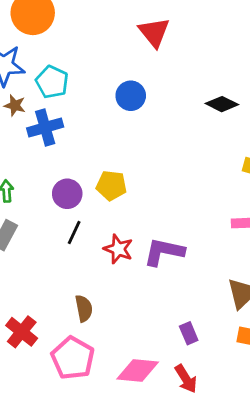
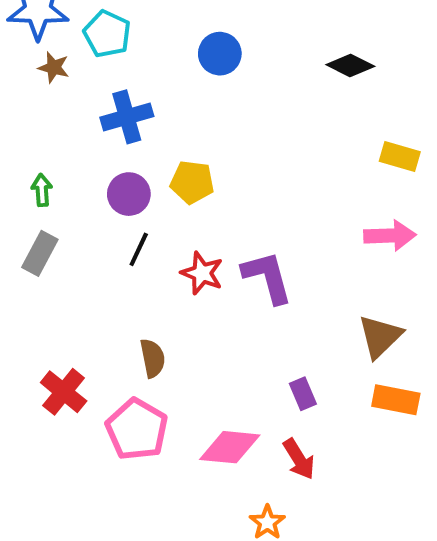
blue cross: (45, 128) -> (127, 117), moved
purple L-shape: (164, 252) -> (267, 277), turned 63

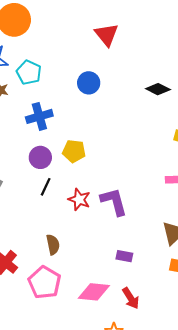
purple rectangle: (303, 394) -> (124, 256), moved, turned -56

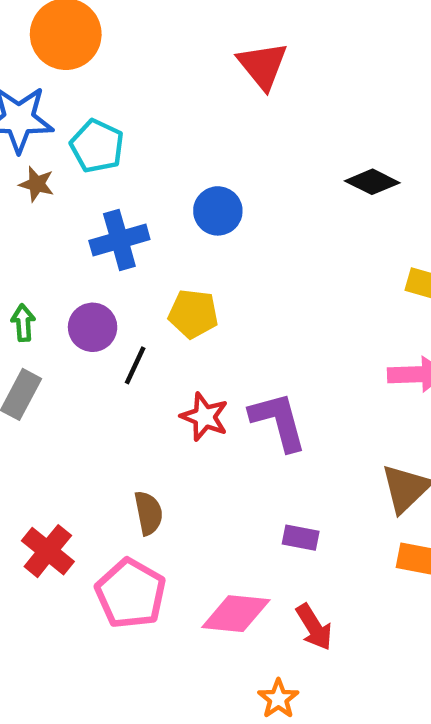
blue circle: (89, 83) -> (218, 211), moved
purple circle: (40, 157) -> (93, 327), moved
black line: (46, 187) -> (135, 365), moved

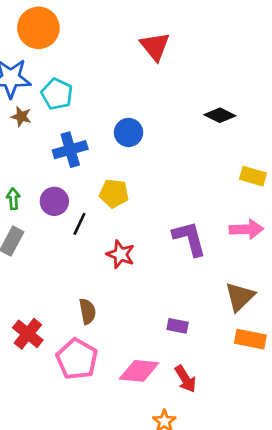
purple L-shape: (278, 421) -> (189, 238), moved

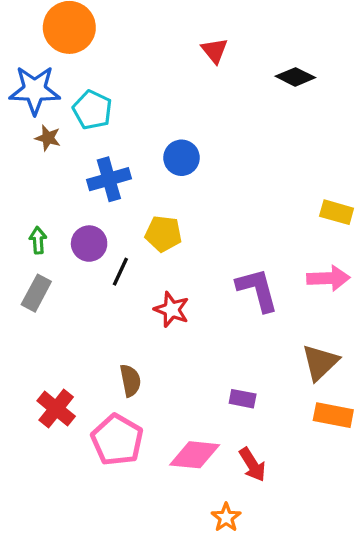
red triangle: (155, 46) -> (215, 50), size x0.7
black diamond: (220, 115) -> (295, 77), moved

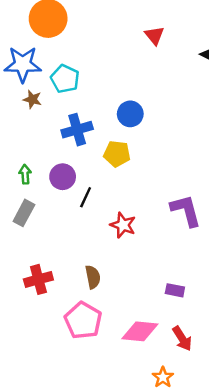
yellow pentagon: (163, 234) -> (117, 154), moved
red cross: (56, 409) -> (38, 279), moved, turned 36

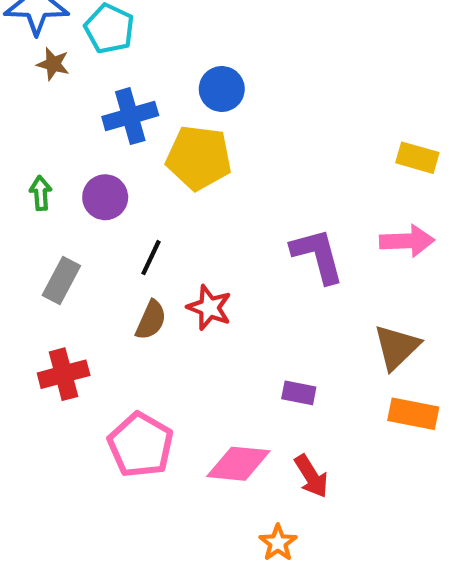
yellow pentagon: (117, 154) -> (199, 158), size x1.4
black line: (86, 197) -> (151, 258), moved
gray rectangle: (24, 213) -> (61, 281), moved
red star: (123, 225) -> (209, 308), moved
brown semicircle: (93, 277) -> (151, 320), moved, turned 35

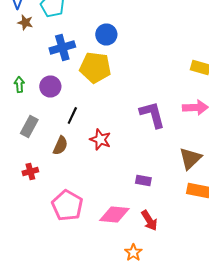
brown semicircle: (151, 320) -> (60, 146), moved
red cross: (64, 374) -> (30, 172), size x0.7

